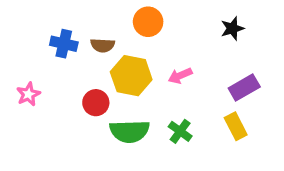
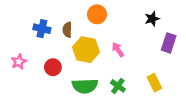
brown semicircle: (103, 45) -> (67, 30), turned 88
pink arrow: (180, 76) -> (118, 50), turned 80
purple rectangle: (244, 87) -> (169, 43), moved, turned -42
red circle: (96, 103) -> (53, 67), moved

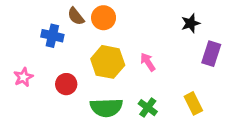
orange circle: (97, 14) -> (104, 18), moved
brown semicircle: (67, 30) -> (76, 16), moved, turned -40

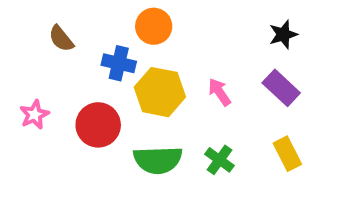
brown semicircle: (76, 16) -> (61, 39), moved
blue cross: (52, 36) -> (119, 63), moved
purple rectangle: (211, 54) -> (281, 88), moved, turned -65
red circle: (66, 84) -> (98, 125), size x1.4

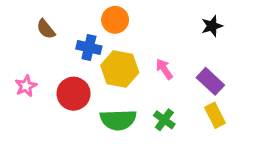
purple rectangle: (281, 88) -> (210, 81), moved

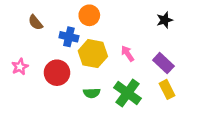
green semicircle: (118, 120) -> (92, 93), size x0.6
green cross: (164, 120) -> (128, 93), size x1.6

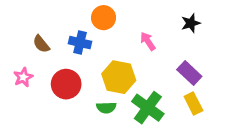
brown semicircle: (35, 22) -> (41, 44), moved
yellow hexagon: (93, 54) -> (119, 77), moved
pink arrow: (128, 54) -> (148, 41), moved

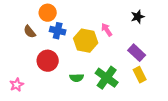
orange circle: (104, 18) -> (48, 13), moved
pink star: (23, 77) -> (17, 85), moved
yellow hexagon: (119, 77) -> (86, 41), moved

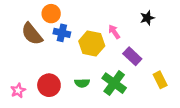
brown semicircle: (30, 32) -> (32, 34), size x1.6
purple rectangle: (137, 53) -> (132, 56), moved
red circle: (48, 61) -> (49, 85), moved
yellow rectangle: (140, 75) -> (160, 80), moved

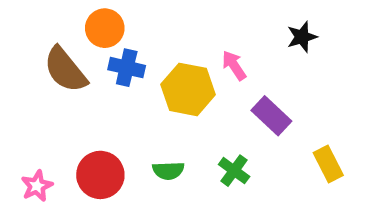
green cross: (114, 83) -> (234, 171), size x0.6

